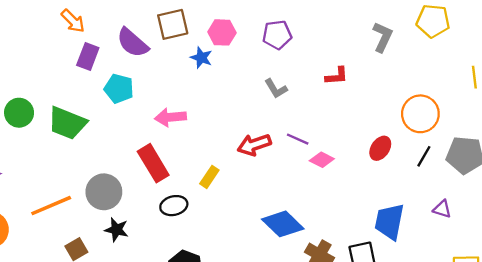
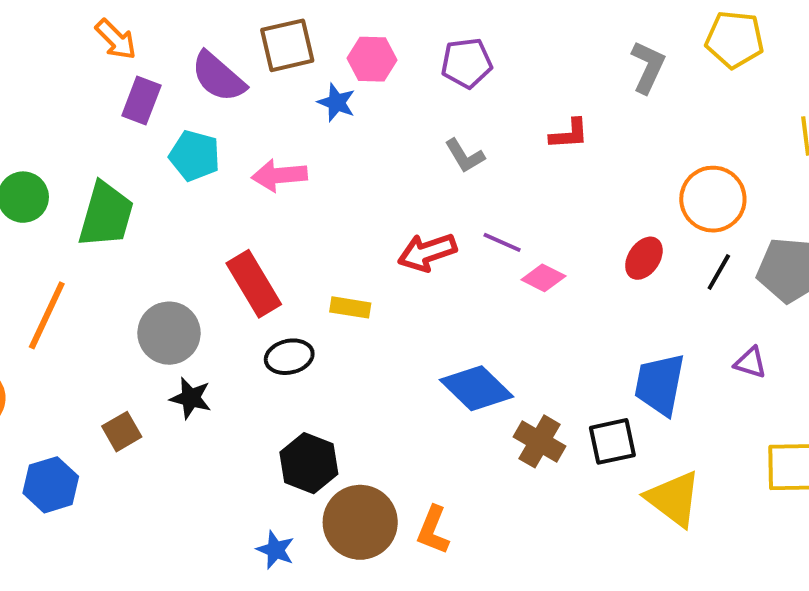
pink arrow: (170, 117) -> (279, 175), moved
green trapezoid: (67, 123) -> (106, 215), turned -96
yellow rectangle: (209, 177) -> (350, 307), turned 65
orange line: (51, 206) -> (47, 315), moved, turned -42

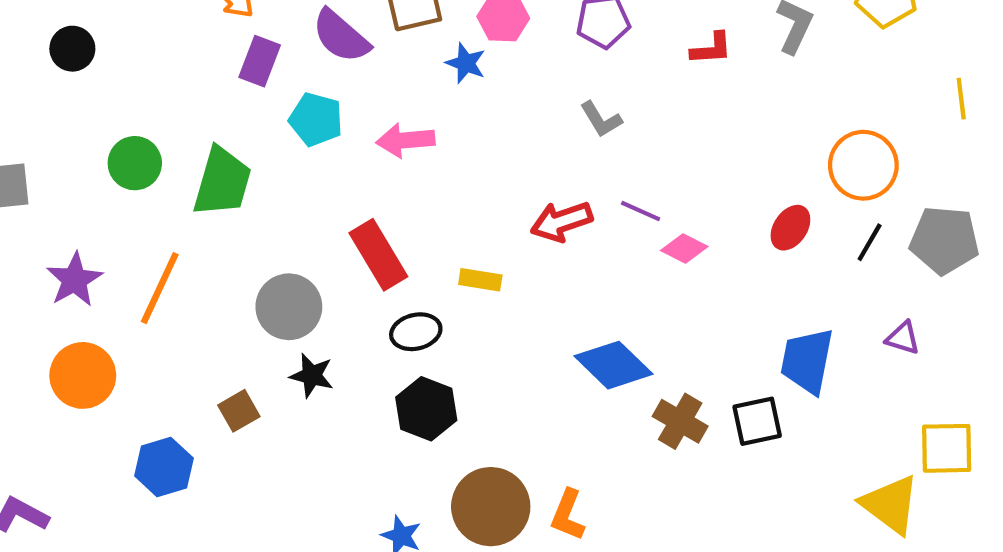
red L-shape: (569, 134) -> (711, 49), moved
black hexagon: (309, 463) -> (426, 409), moved
yellow triangle: (674, 499) -> (890, 505), moved

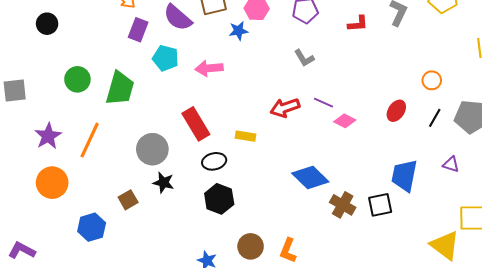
blue star: (466, 63) -> (238, 31), turned -30
orange circle: (863, 165) -> (432, 80), size x0.6
brown circle: (491, 507) -> (251, 246), size x0.7

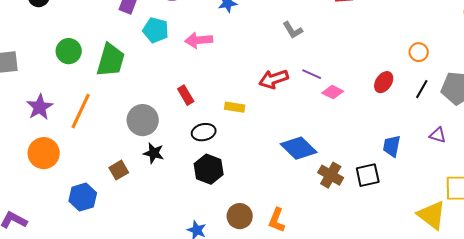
red rectangle: (196, 124) -> (186, 95), size x0.6
blue trapezoid: (404, 176) -> (392, 146), size x0.7

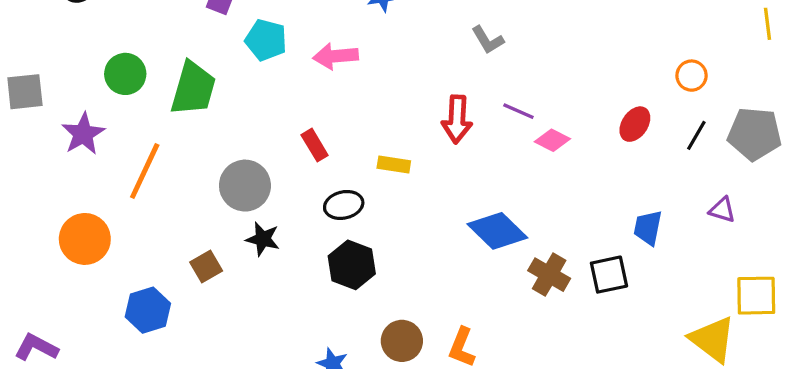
red arrow: (274, 79) -> (457, 119), turned -68
purple star: (40, 107) -> (83, 134), moved

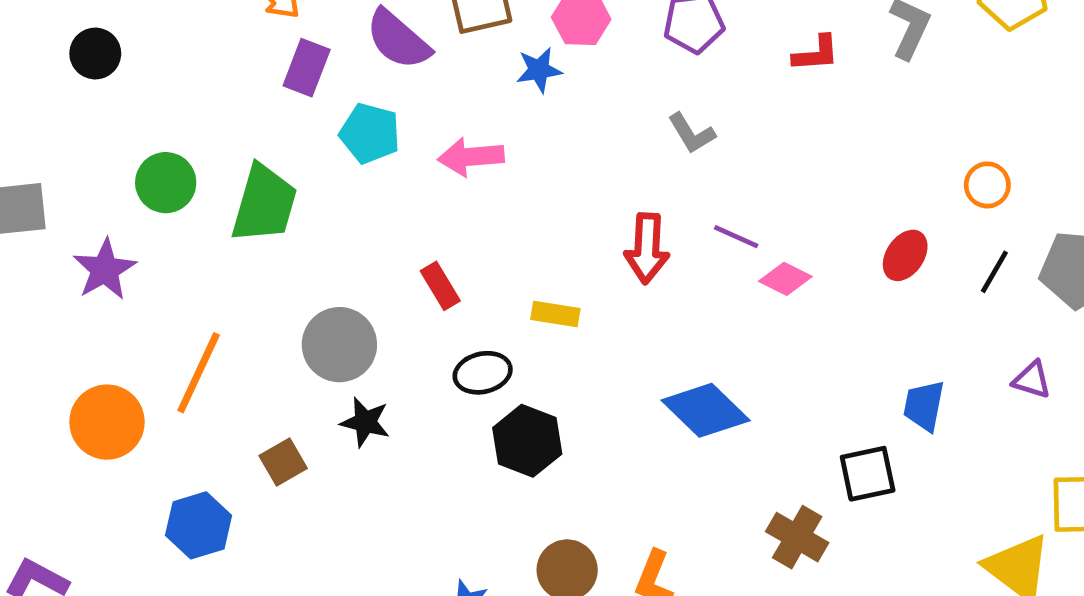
orange line: (145, 171) -> (199, 373), moved
black hexagon: (352, 265) -> (527, 441), moved
brown cross: (549, 275) -> (797, 537), moved

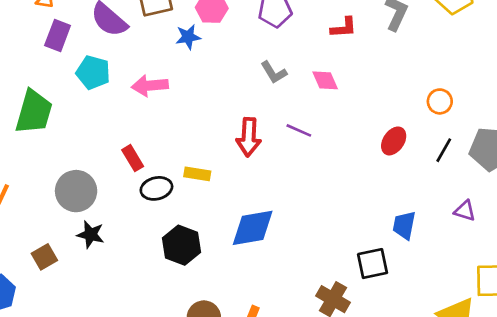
pink diamond: (785, 279) -> (325, 80), moved, turned 40
black ellipse: (483, 373) -> (156, 188), moved
blue diamond: (706, 410) -> (253, 228), moved, turned -54

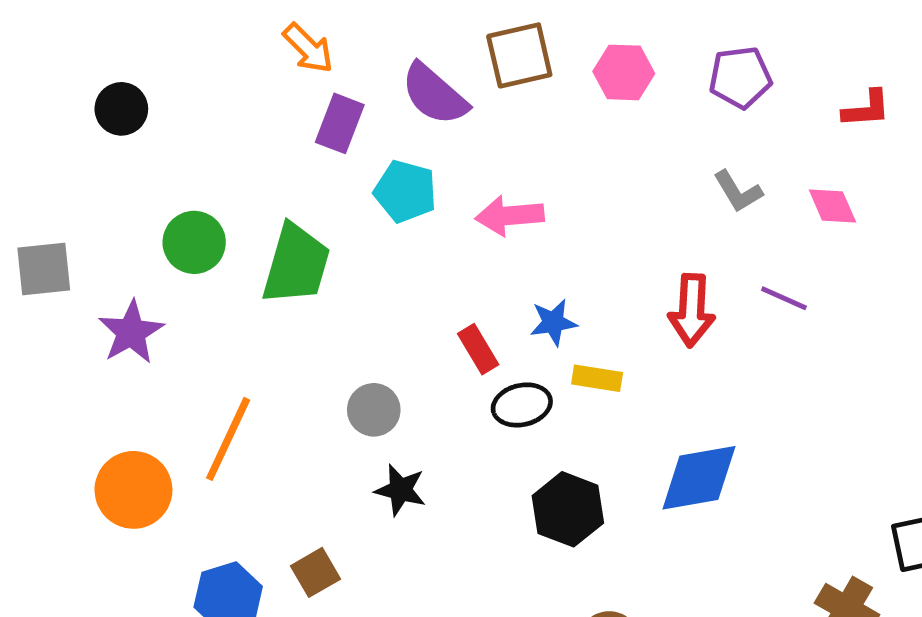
blue star: (188, 37) -> (553, 322), moved
gray circle: (76, 191) -> (374, 410), size x0.7
brown square: (44, 257) -> (316, 572), moved

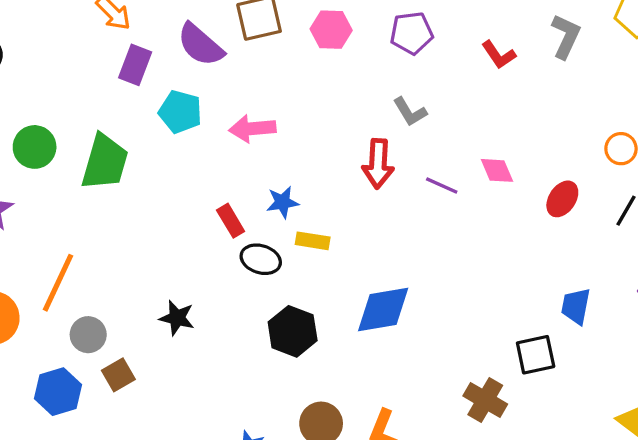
red L-shape: (866, 109) -> (499, 55), turned 60
pink diamond: (832, 206) -> (497, 170), moved
red arrow: (692, 310) -> (378, 164), moved
black ellipse: (522, 405) -> (261, 259), turned 30
gray circle: (374, 410) -> (88, 335), moved

